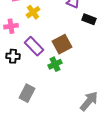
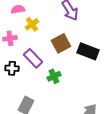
black rectangle: (89, 19) -> (88, 51), moved, size x1.5
brown square: (62, 44) -> (61, 43), moved

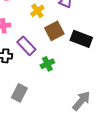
yellow cross: (32, 24) -> (37, 11), moved

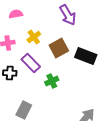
yellow cross: (37, 11) -> (34, 37), moved

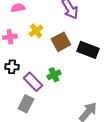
purple rectangle: (31, 63) -> (33, 82), moved

